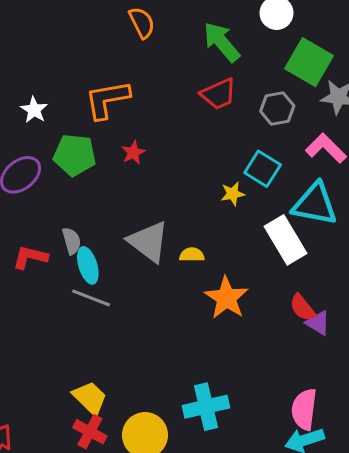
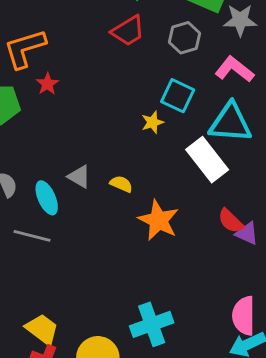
red star: (133, 153) -> (47, 84), moved
gray triangle: (148, 242) -> (79, 177), size x0.6
yellow semicircle: (192, 255) -> (121, 184), turned 30
cyan ellipse: (88, 265) -> (47, 198), moved

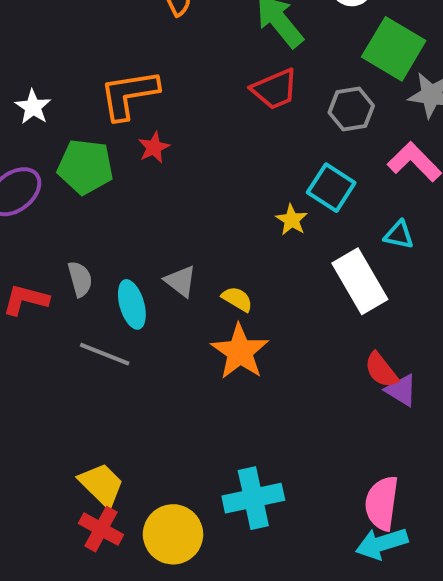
yellow star: (152, 122) -> (292, 220), turned -30
cyan triangle: (230, 123) -> (399, 235), size x0.5
orange star: (158, 220) -> (240, 352), moved

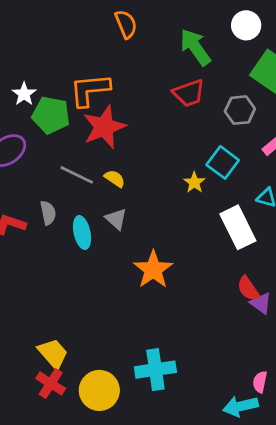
red star: (154, 147) -> (104, 127), size x2.0
green pentagon: (85, 167) -> (51, 115), moved
yellow semicircle: (237, 299) -> (115, 179), moved
gray line: (105, 354) -> (77, 175), moved
pink semicircle: (382, 503) -> (260, 382), moved, size x0.6

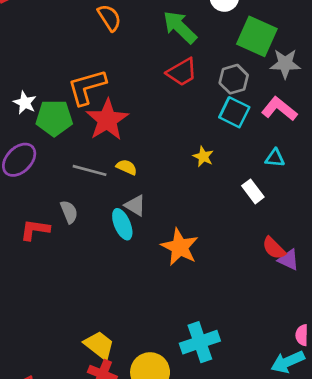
cyan square: (223, 162) -> (234, 112), moved
white rectangle: (238, 227) -> (253, 191), size x0.6
cyan ellipse: (82, 232) -> (122, 224), moved

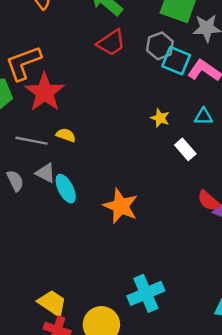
cyan square: (234, 112) -> (176, 61), moved
yellow star: (203, 157) -> (160, 118), moved
gray triangle: (135, 205) -> (46, 173), moved

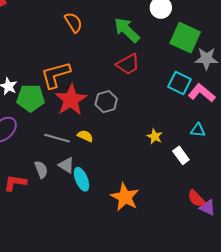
gray hexagon: (160, 46) -> (106, 102), moved
yellow star: (160, 118) -> (155, 136), moved

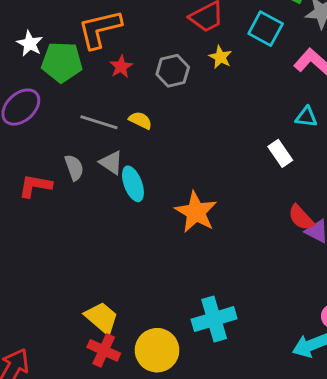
cyan square: (179, 83) -> (266, 29), moved
red star: (71, 100) -> (121, 67), size x0.5
yellow star: (155, 136) -> (220, 57), moved

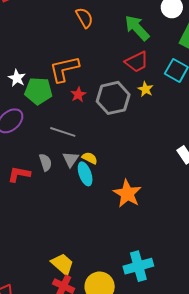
gray hexagon: (173, 71) -> (113, 98), size x1.5
yellow semicircle: (140, 120) -> (90, 158), moved
gray triangle: (111, 163) -> (71, 159), turned 30

